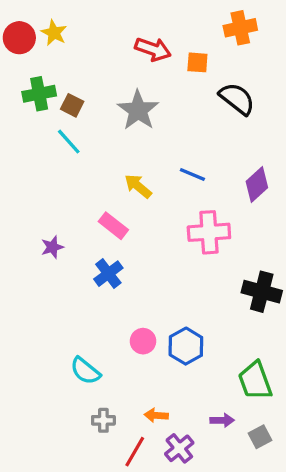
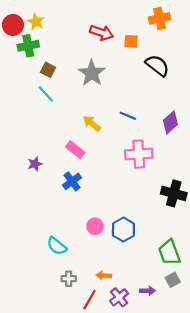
green cross: (39, 94) -> (28, 46), moved
purple arrow: (222, 420) -> (148, 291), moved
gray square: (260, 437) -> (173, 280), moved

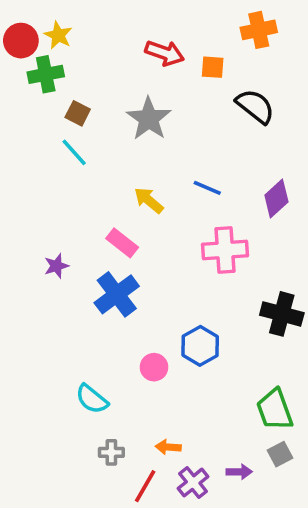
blue cross: (72, 181) -> (117, 294), size x1.4
blue hexagon: (123, 230) -> (200, 346), moved

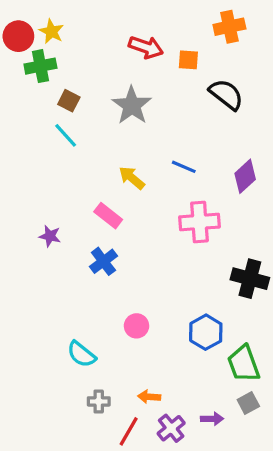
purple star: (56, 266) -> (50, 236), turned 30
blue cross: (117, 294) -> (103, 261), size x0.7
blue hexagon: (200, 346) -> (206, 332), moved

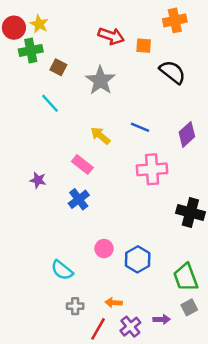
brown square: (69, 101) -> (58, 67), moved
blue hexagon: (206, 332) -> (138, 259), moved

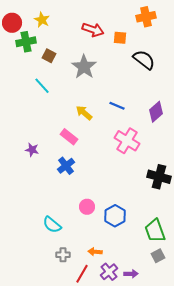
yellow star: (39, 24) -> (42, 20), moved
pink cross: (152, 169) -> (127, 141), turned 35
purple arrow: (162, 319) -> (131, 274), moved

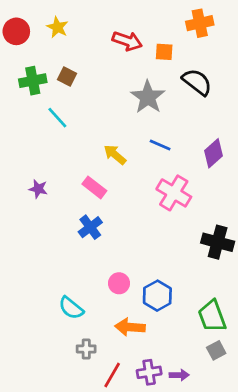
green cross: (26, 42) -> (33, 81), moved
gray star: (84, 67) -> (148, 97), moved
purple star: (32, 150) -> (38, 189), moved
orange arrow: (95, 252) -> (130, 327), moved, size x1.5
purple cross: (109, 272) -> (149, 372), turned 30

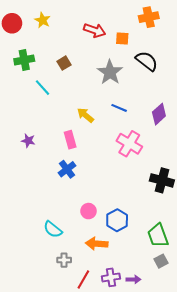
brown square: (67, 77) -> (64, 63), moved, turned 32
pink rectangle: (94, 187) -> (70, 140), turned 36

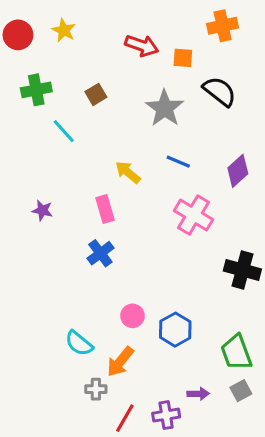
orange arrow: (97, 244) -> (120, 362), moved, turned -55
purple arrow: (133, 279) -> (198, 394), moved

